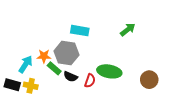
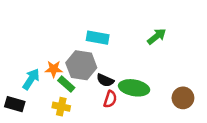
black semicircle: (71, 77) -> (105, 80), moved
yellow cross: (31, 86) -> (61, 107), moved

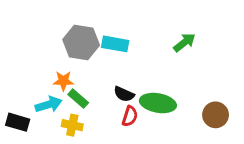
gray hexagon: (81, 65) -> (81, 42), moved
cyan arrow: (31, 79) -> (49, 104), moved, turned 40

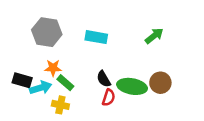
gray hexagon: (81, 42) -> (47, 32), moved
black semicircle: (124, 94) -> (104, 79), turned 35
brown circle: (216, 115) -> (160, 83), moved
black rectangle: (18, 122) -> (22, 80), moved

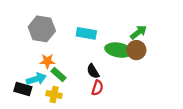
black rectangle: (22, 80) -> (23, 89), moved
brown circle: (160, 83) -> (136, 50), moved
green ellipse: (132, 86) -> (119, 50), moved

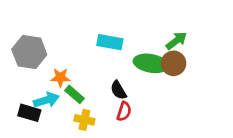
gray hexagon: (42, 29) -> (29, 52), moved
yellow cross: (54, 95) -> (84, 120), moved

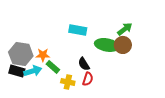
gray hexagon: (29, 52) -> (21, 54), moved
black rectangle: (29, 113) -> (17, 71), moved
yellow cross: (84, 120) -> (68, 82), moved

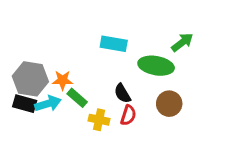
brown circle: (123, 45) -> (169, 104), moved

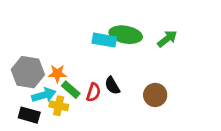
green ellipse: (156, 66) -> (126, 35), moved
black rectangle: (25, 104) -> (29, 115), moved
red semicircle: (128, 115) -> (94, 92), moved
yellow cross: (99, 120) -> (59, 106), moved

